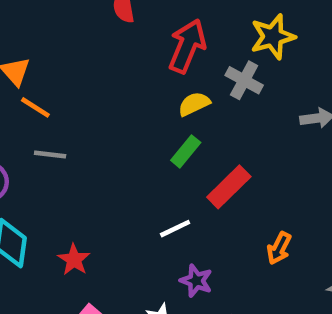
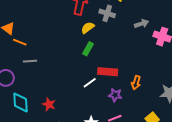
red rectangle: (229, 187) -> (108, 72), moved, turned 60
purple star: (196, 281) -> (115, 95), moved

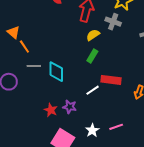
orange line: (20, 42) -> (24, 47), turned 32
purple star: (115, 95) -> (70, 107), moved
cyan diamond: (20, 102) -> (56, 72), moved

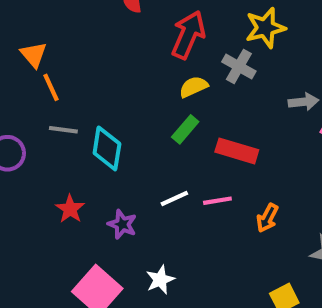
red rectangle: (111, 80) -> (237, 151), moved
red star: (51, 110) -> (70, 209), moved
pink line: (116, 127) -> (217, 201), moved

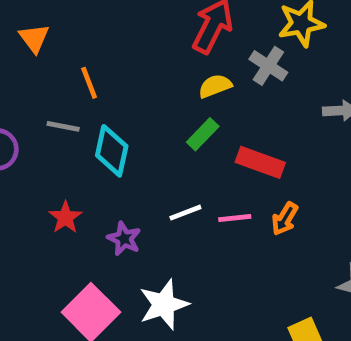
orange line: (51, 87) -> (89, 83), moved
orange arrow: (267, 218) -> (285, 219), moved
white star: (160, 280) -> (164, 305), size x1.5

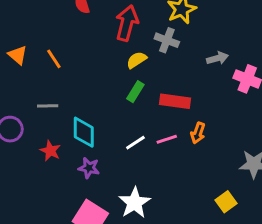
orange line: (89, 83) -> (54, 59), moved
cyan diamond: (112, 151) -> (84, 132), moved
red star: (65, 217) -> (50, 151), moved
purple star: (124, 239) -> (89, 168), moved

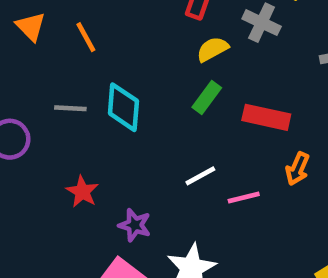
cyan diamond: (84, 132) -> (123, 107), moved
pink line: (167, 139) -> (244, 198), moved
red star: (50, 151) -> (82, 192), moved
purple star: (89, 168) -> (135, 225), moved

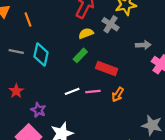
pink line: (244, 198) -> (93, 91), moved

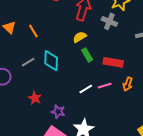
yellow semicircle: (86, 33) -> (80, 37), moved
gray line: (16, 52) -> (28, 62), turned -32
green rectangle: (80, 55) -> (87, 55), turned -64

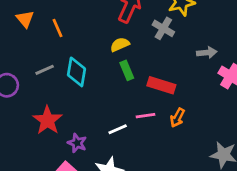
white line: (86, 89) -> (118, 129), moved
red star: (35, 98) -> (47, 120), size x1.5

